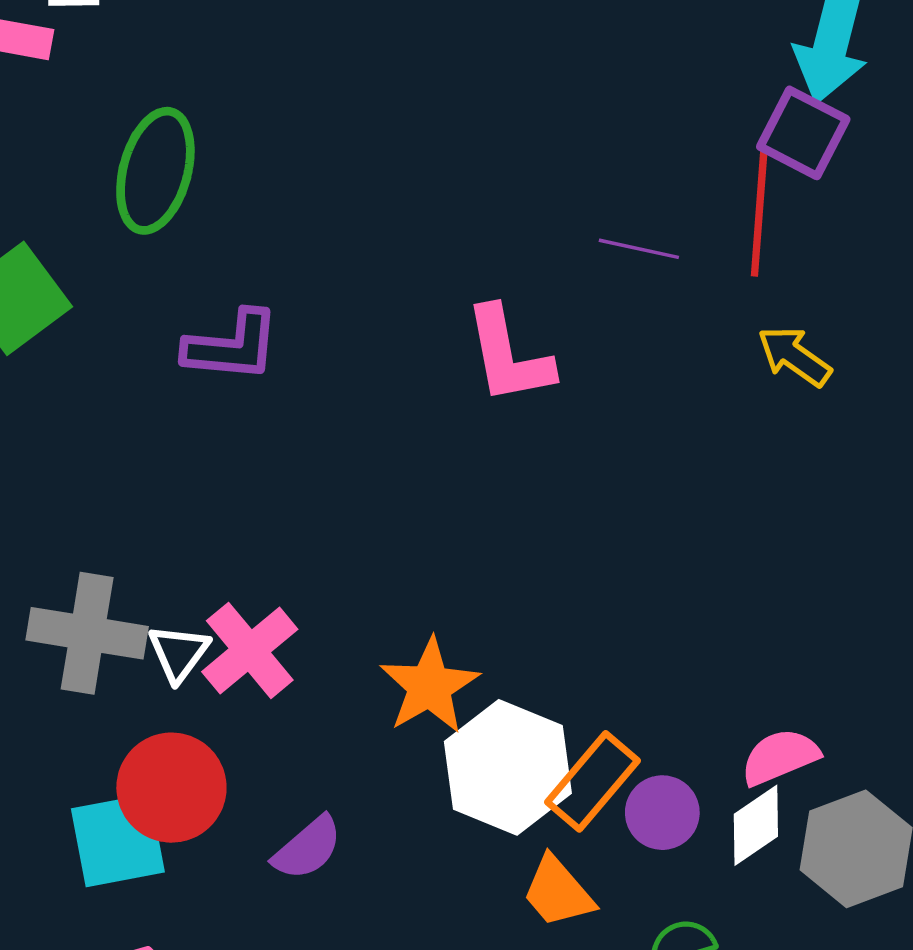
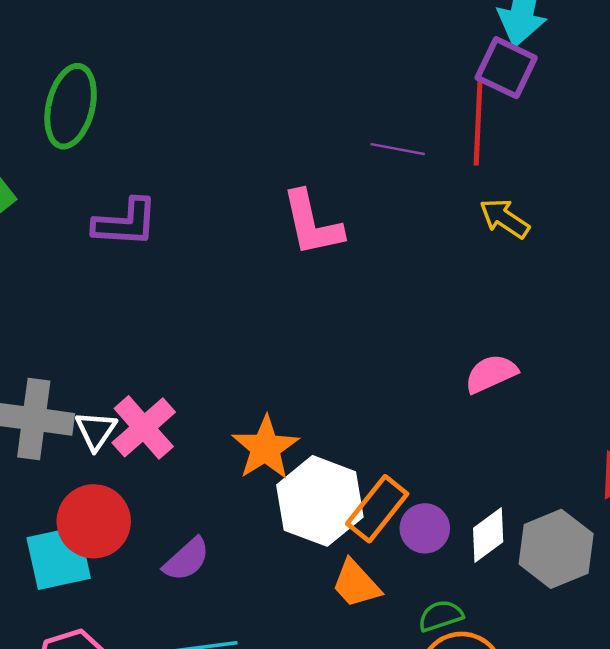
pink semicircle: (780, 757) -> (491, 374), moved

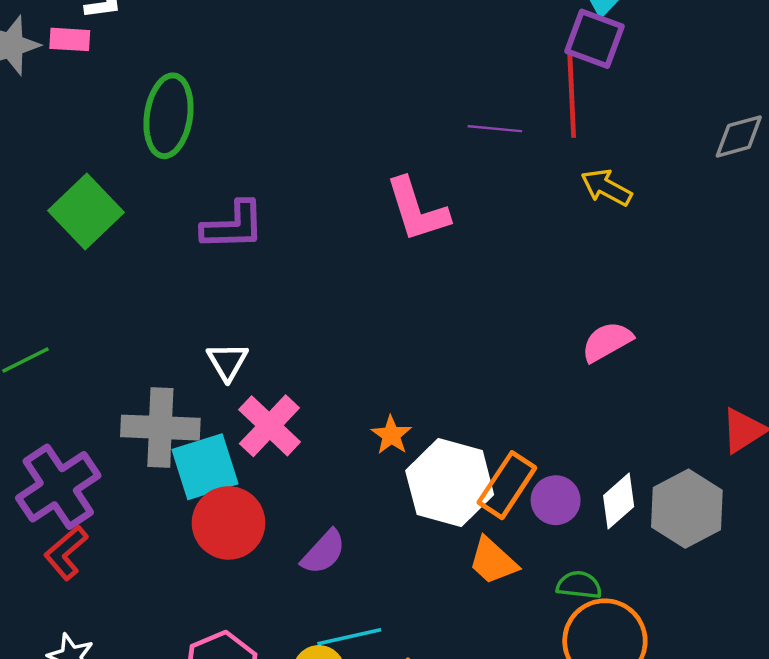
white triangle: (96, 430) -> (227, 362), moved
orange star: (265, 448) -> (391, 435), size x0.6
cyan square: (59, 558) -> (205, 467), moved
green semicircle: (441, 616) -> (579, 585), turned 30

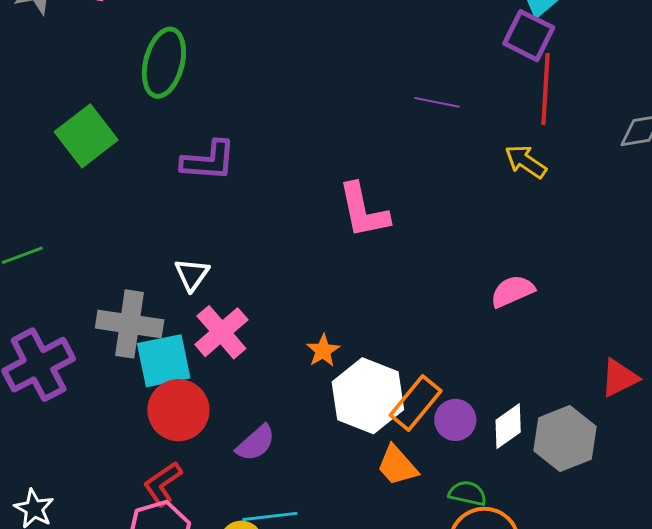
red line: (572, 95) -> (545, 89), moved
pink L-shape: (417, 210) -> (363, 211), moved
red L-shape: (66, 553) -> (163, 484), moved

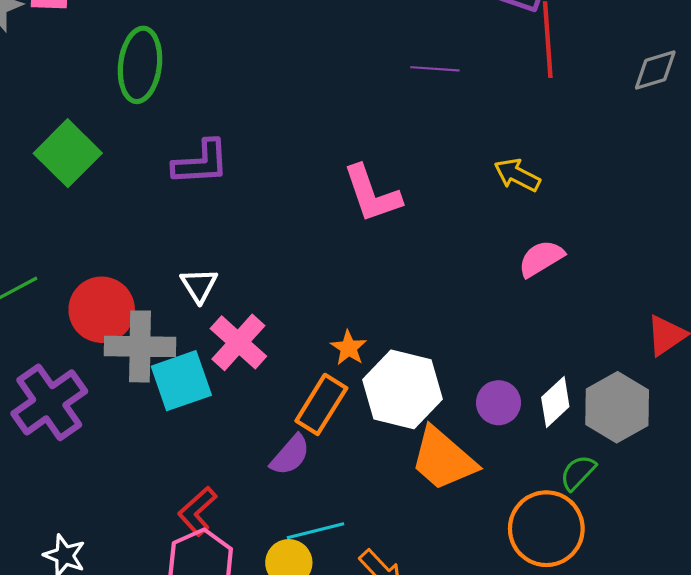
yellow arrow: (526, 162) -> (517, 175), moved
orange rectangle: (416, 403) -> (321, 404), moved
red circle: (178, 410) -> (102, 310), moved
orange trapezoid: (397, 465) -> (443, 459), size x1.5
green semicircle: (468, 493) -> (578, 473), moved, turned -51

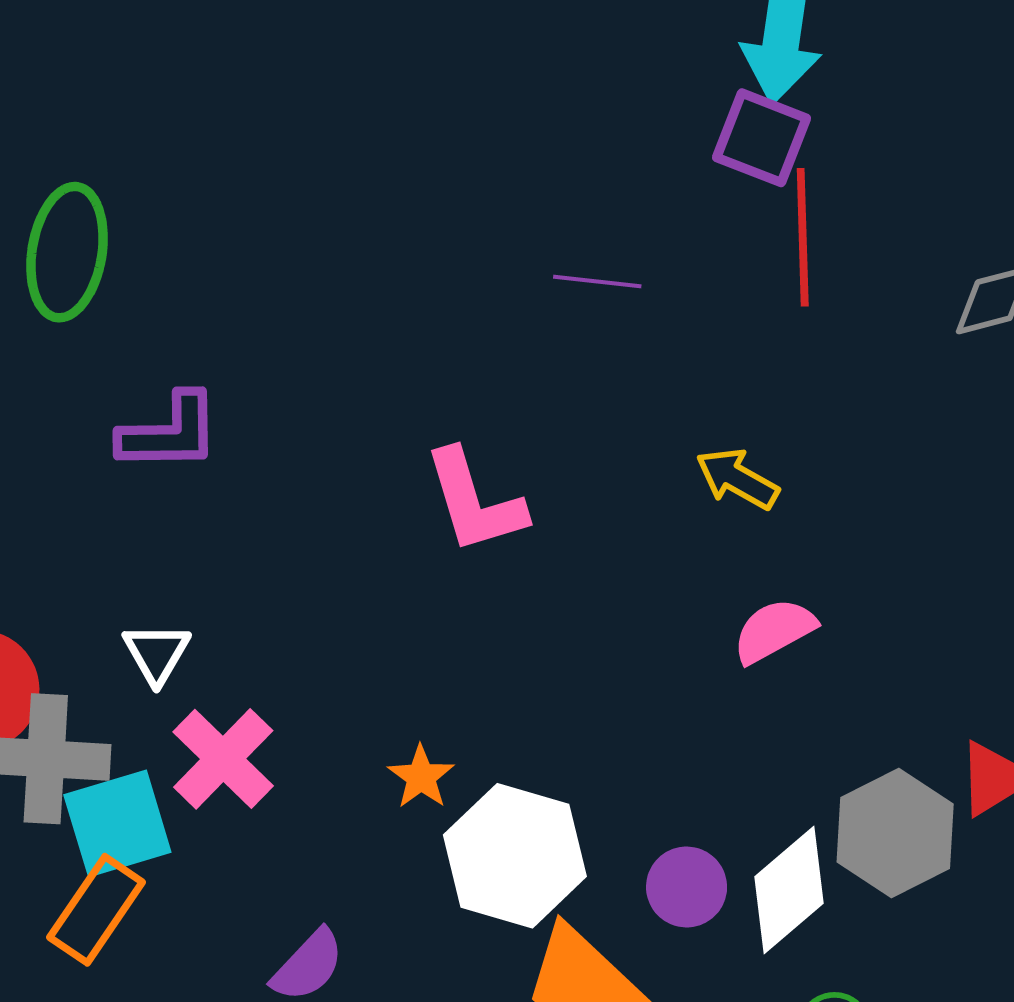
white diamond: (555, 402) -> (789, 890), size x1.4
orange rectangle: (321, 404) -> (96, 910), moved
gray hexagon: (617, 407) -> (895, 833), moved

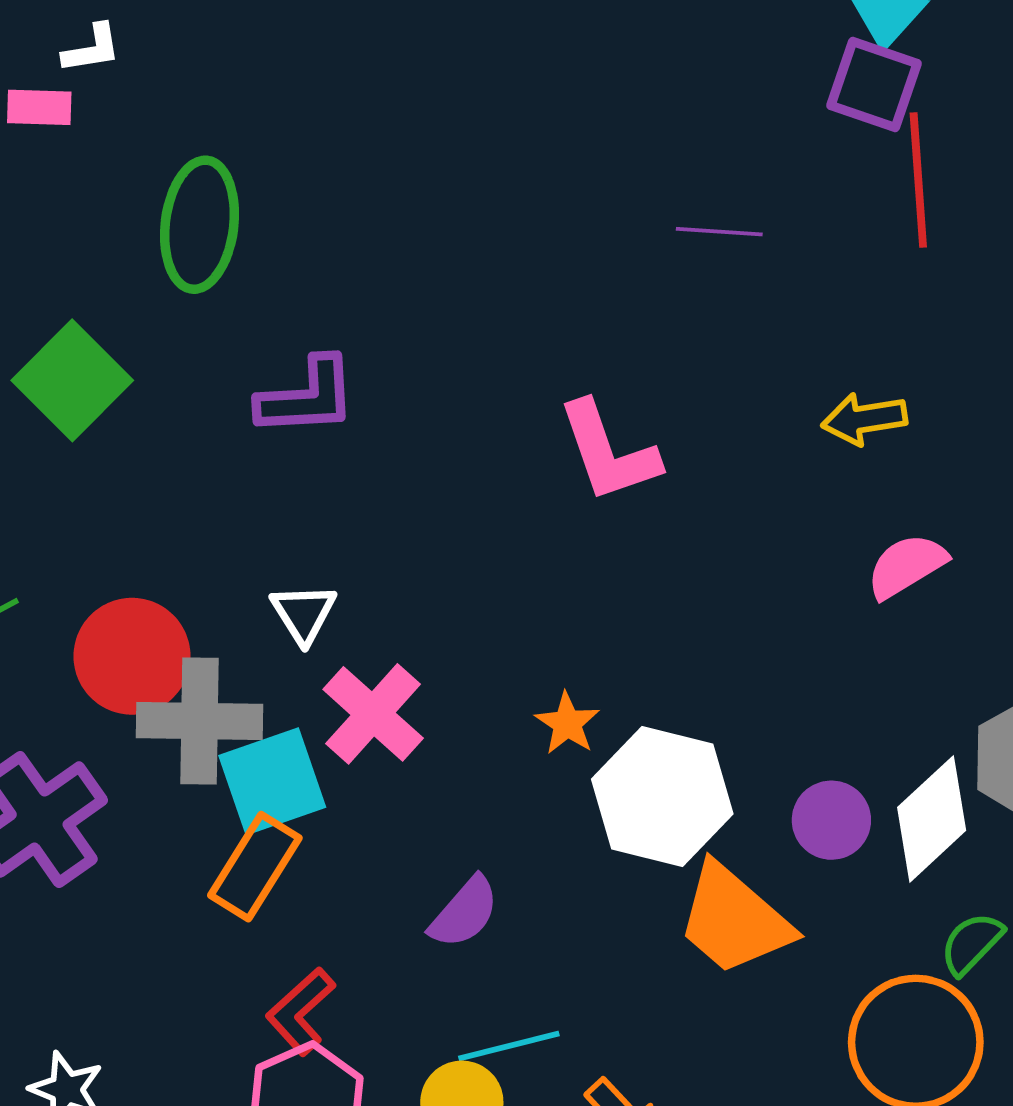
yellow arrow: (737, 479) -> (864, 419), turned -36

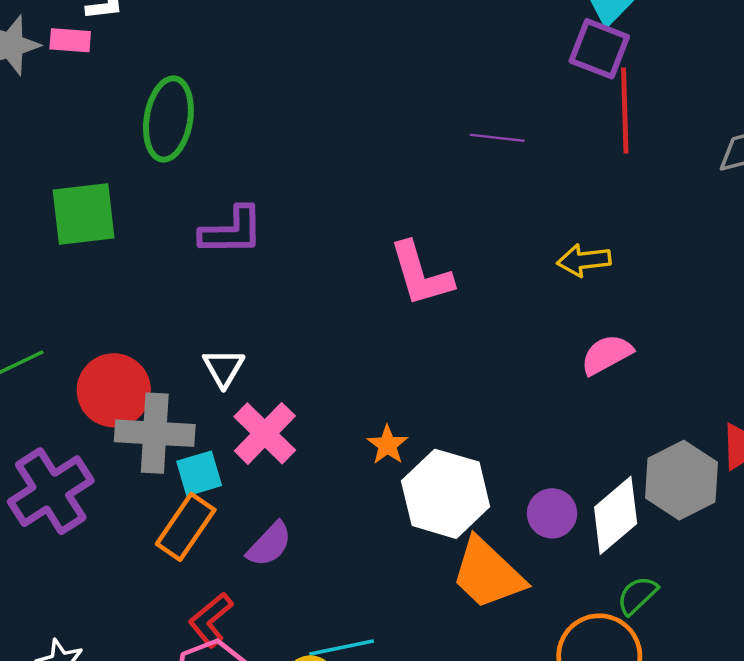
green square: (72, 380) -> (84, 214), turned 36
cyan square: (272, 781) -> (199, 473), size x0.7
purple semicircle: (464, 912) -> (269, 544), moved

